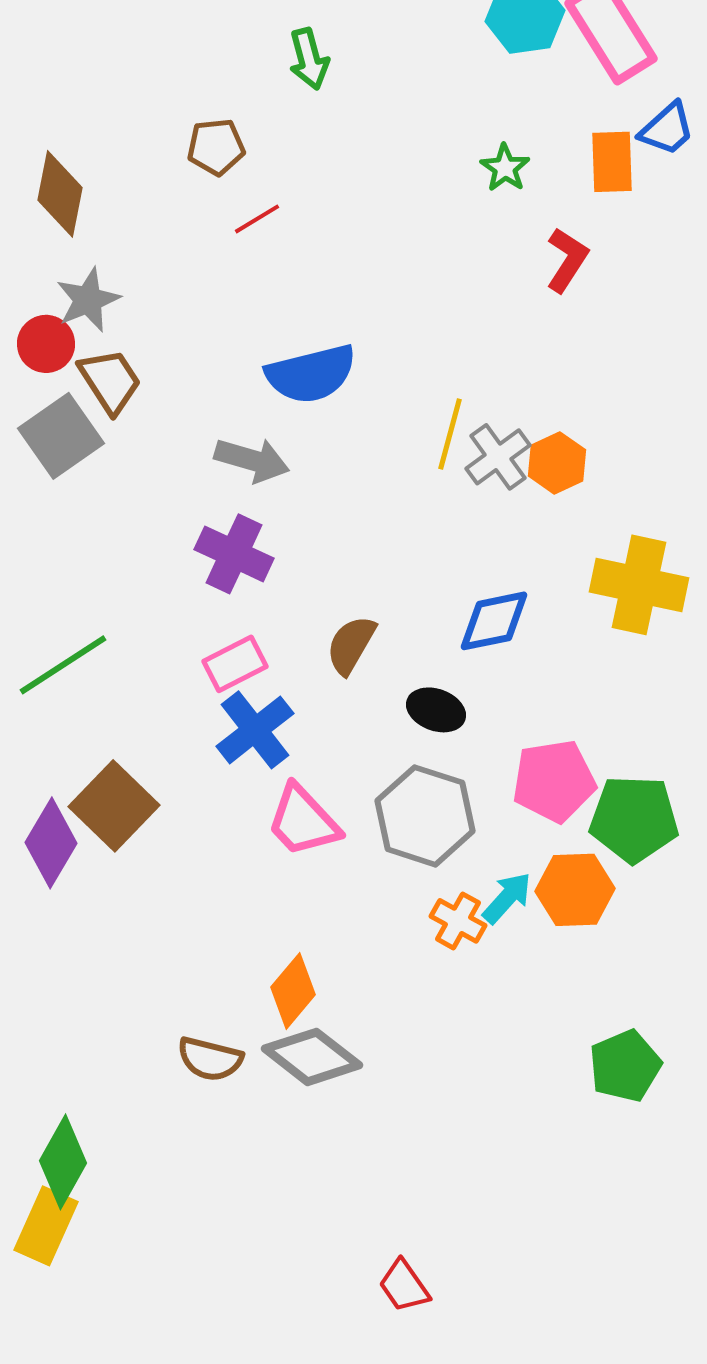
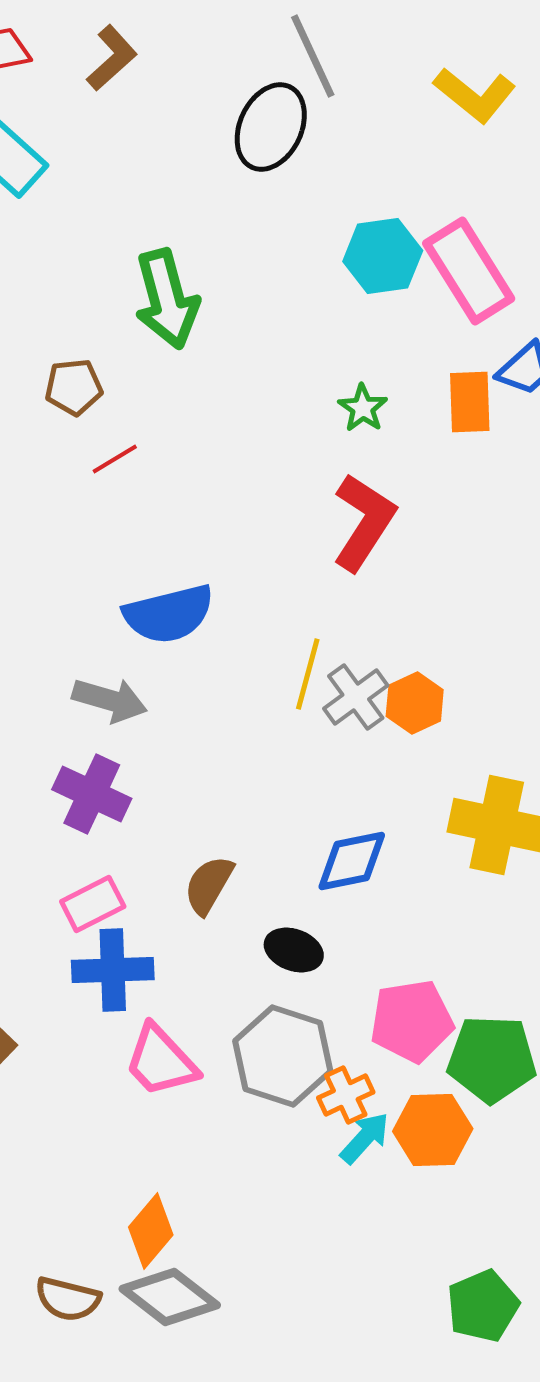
green arrow: (309, 59) -> (167, 299), size x1.6
red L-shape: (567, 260) -> (364, 522), moved, size x1.5
blue cross: (255, 730) -> (113, 970), turned 36
orange cross: (458, 921) -> (346, 1095), moved, turned 36

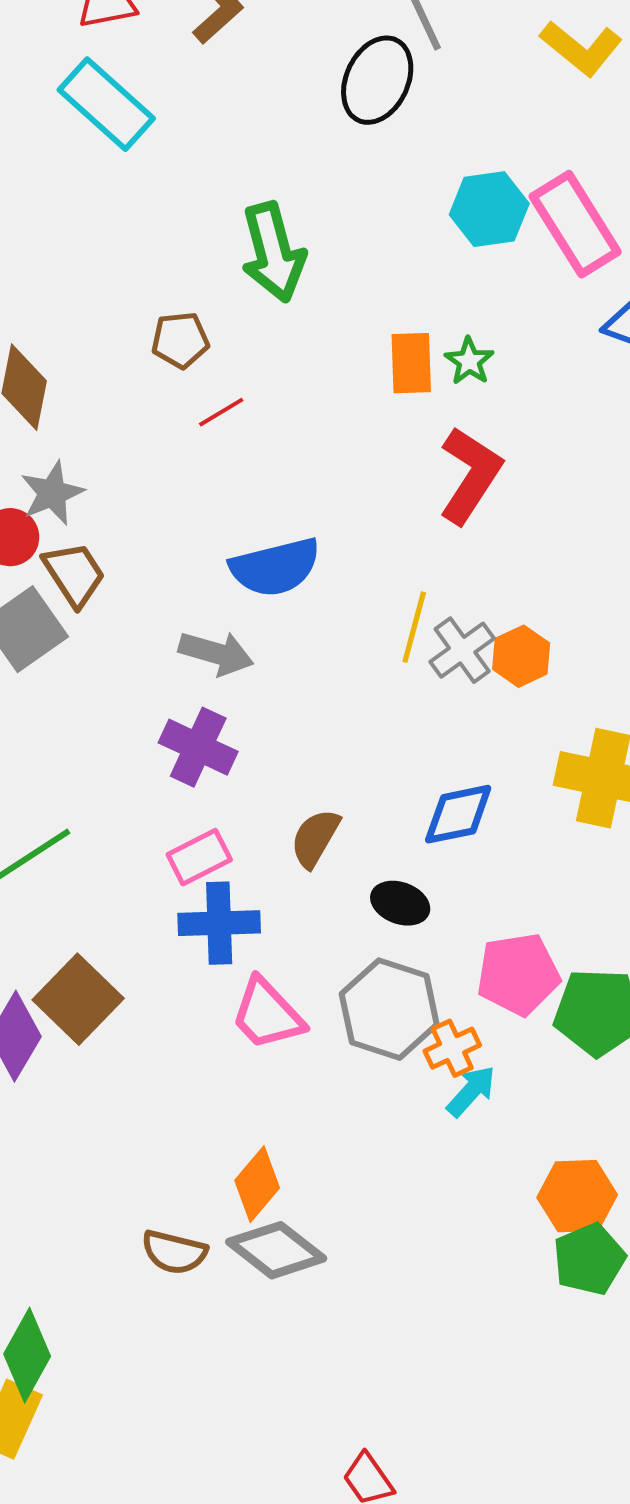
orange rectangle: (470, 402) -> (411, 363), moved
orange hexagon: (433, 1130) -> (577, 1196), moved

